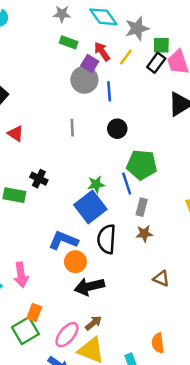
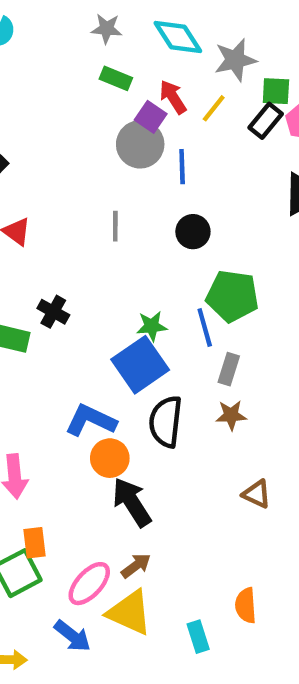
black arrow: (89, 287) -> (132, 502), turned 68
orange rectangle: (34, 313) -> (34, 543), turned -30

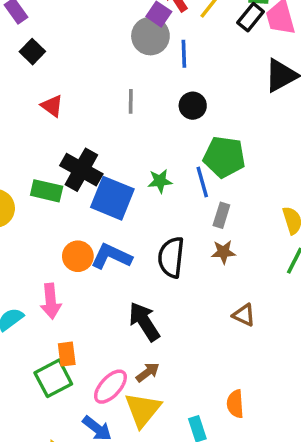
black cross: (53, 312) -> (81, 170), size x1.6
blue square: (140, 365) -> (112, 198), moved, turned -33
orange circle: (110, 458) -> (78, 256), moved
yellow triangle: (130, 613) -> (143, 410), turned 45

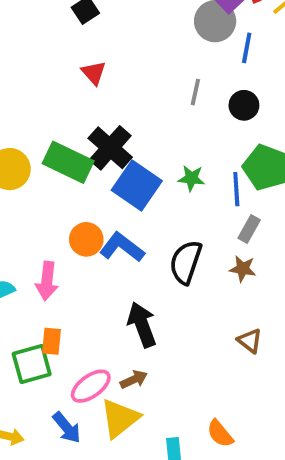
gray line: (131, 101) -> (195, 92), moved
green rectangle: (47, 191) -> (68, 162), size x1.4
orange semicircle: (235, 404) -> (220, 434), turned -48

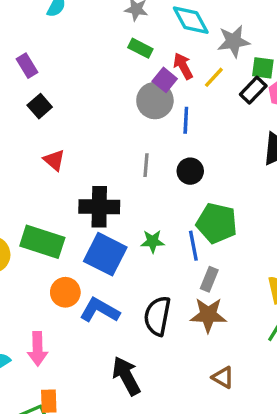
black cross: (110, 148) -> (99, 207), moved, turned -33
orange circle: (86, 239) -> (65, 292), moved
brown star: (243, 269) -> (208, 315), size x1.5

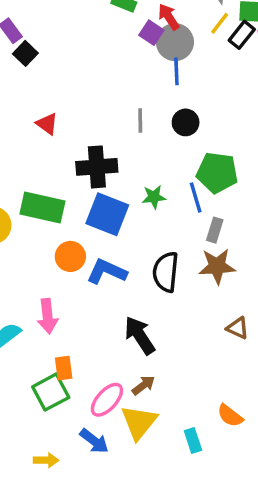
yellow line: (214, 77) -> (220, 23), moved
gray circle: (155, 101) -> (175, 42), moved
black square: (40, 106) -> (25, 53), moved

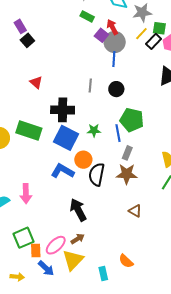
orange circle: (70, 256) -> (83, 160), moved
orange rectangle: (64, 368) -> (36, 250), moved

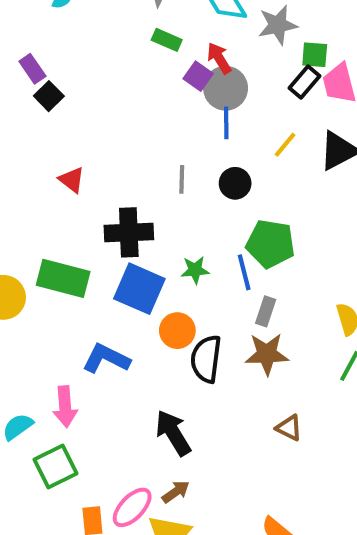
yellow line: (141, 34) -> (285, 145), moved
blue L-shape: (63, 171) -> (106, 359), moved
green square: (24, 238) -> (56, 467), moved

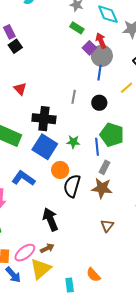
brown triangle: (289, 428) -> (107, 226), turned 32

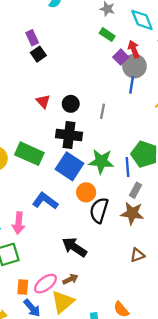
black circle: (99, 103) -> (71, 104), moved
green star: (73, 142) -> (101, 161), size x1.6
black arrow: (50, 219) -> (74, 247), turned -35
brown triangle: (107, 226) -> (137, 255), turned 32

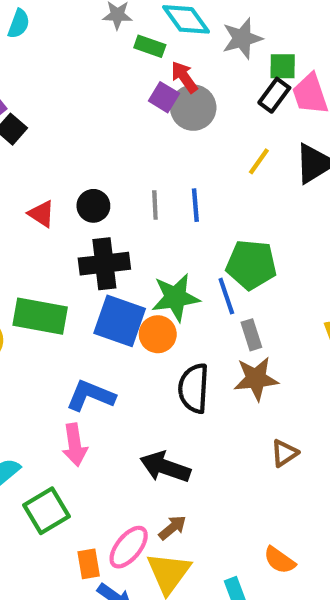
green rectangle: (107, 35) -> (150, 46), moved
blue line: (132, 85) -> (195, 205), moved
gray rectangle: (135, 190) -> (251, 335), turned -32
orange circle: (86, 192) -> (158, 334), moved
pink arrow: (19, 223) -> (75, 445), moved

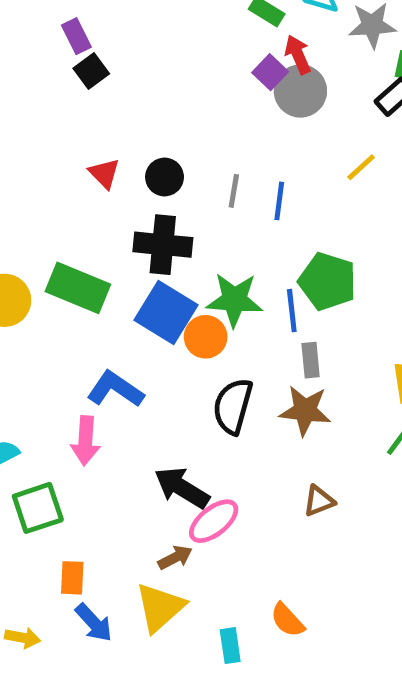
pink ellipse: (129, 547) -> (214, 521), moved

